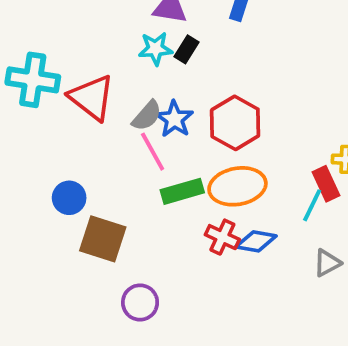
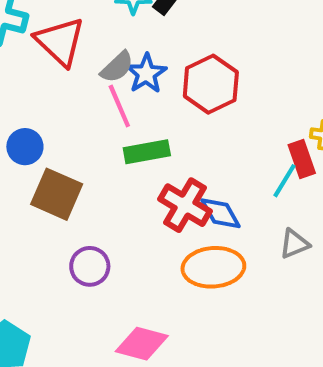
orange ellipse: (237, 186) -> (213, 267), moved
red cross: (222, 237) -> (185, 205), size x1.4
blue diamond: (256, 241) -> (220, 213), turned 45

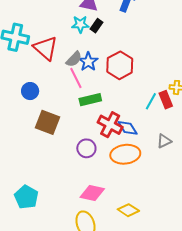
blue circle: (25, 147) -> (30, 91), moved
cyan line: (284, 181) -> (151, 101), moved
purple circle: (90, 266) -> (86, 148), moved

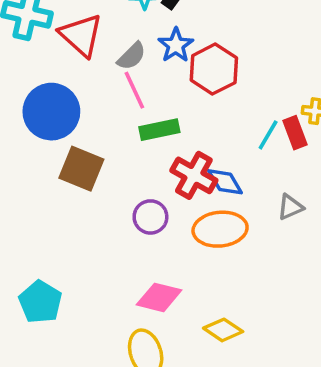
blue star: (88, 62) -> (176, 45), moved
blue circle: (30, 91) -> (51, 112), size x1.8

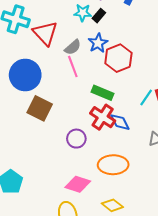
green rectangle: (159, 130) -> (102, 93), moved, turned 30
orange ellipse: (220, 229) -> (113, 165), moved

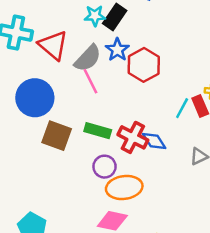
black rectangle: (99, 16) -> (115, 17), size x1.5
gray semicircle: (73, 47) -> (88, 58), size x1.4
green rectangle: (102, 93) -> (98, 131), moved
orange ellipse: (113, 165) -> (124, 187), moved

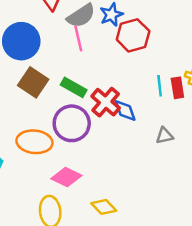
cyan line: (182, 108) -> (160, 86), turned -48
purple circle: (105, 167) -> (72, 123), size x1.6
orange ellipse: (124, 187) -> (34, 142), moved

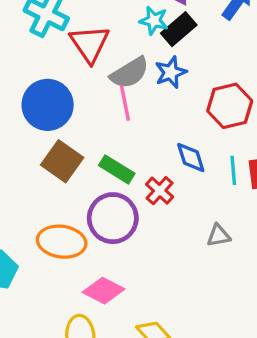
red hexagon: (133, 35) -> (230, 106), moved
red cross: (106, 102) -> (160, 191), size x0.7
blue diamond: (125, 111) -> (191, 157), moved
gray triangle: (164, 136) -> (219, 236), moved

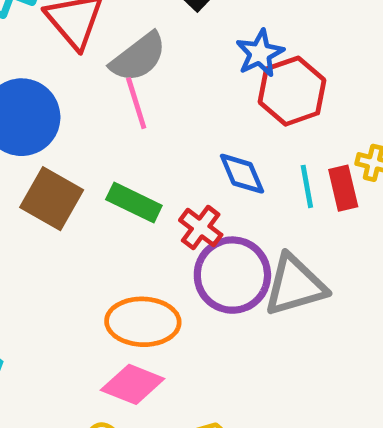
blue star: (171, 72) -> (260, 53), moved
purple circle: (113, 218) -> (232, 275), moved
gray triangle: (219, 236) -> (295, 285), size x1.8
orange ellipse: (62, 242) -> (143, 322), moved

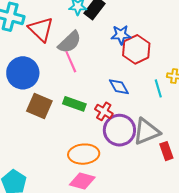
blue star: (260, 53) -> (121, 35), turned 30
cyan line: (307, 186) -> (158, 88), moved
red rectangle: (343, 188) -> (166, 151), moved

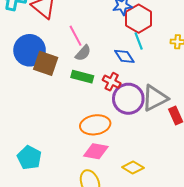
gray semicircle: (70, 42) -> (83, 53), moved, size x0.7
cyan line: (158, 88) -> (139, 41), moved
brown square: (39, 106) -> (46, 63), moved

